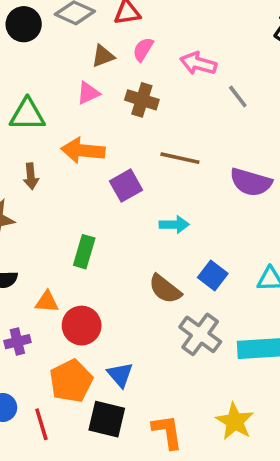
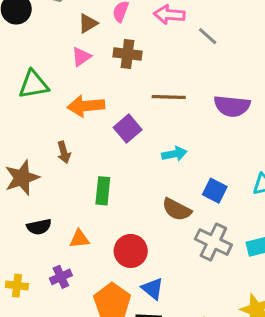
brown arrow: (31, 176) -> (64, 152), moved
red circle: (82, 326) -> (131, 251), moved

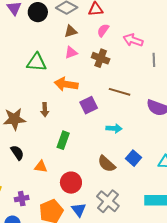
brown triangle: (88, 23) -> (71, 31), moved
gray line: (208, 36) -> (154, 60), turned 32
black semicircle: (39, 227) -> (17, 153), turned -126
gray cross: (213, 242) -> (108, 201), moved
purple cross: (61, 277) -> (22, 199), moved

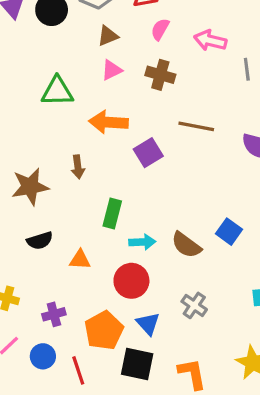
cyan arrow: (114, 128) -> (142, 242), moved
black semicircle: (17, 153) -> (40, 241), turned 112
gray cross: (108, 201) -> (194, 305), size x0.7

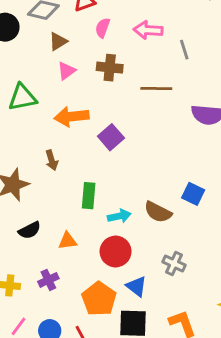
brown line: (196, 126) -> (156, 89), moved
purple cross: (54, 314) -> (48, 280), moved

